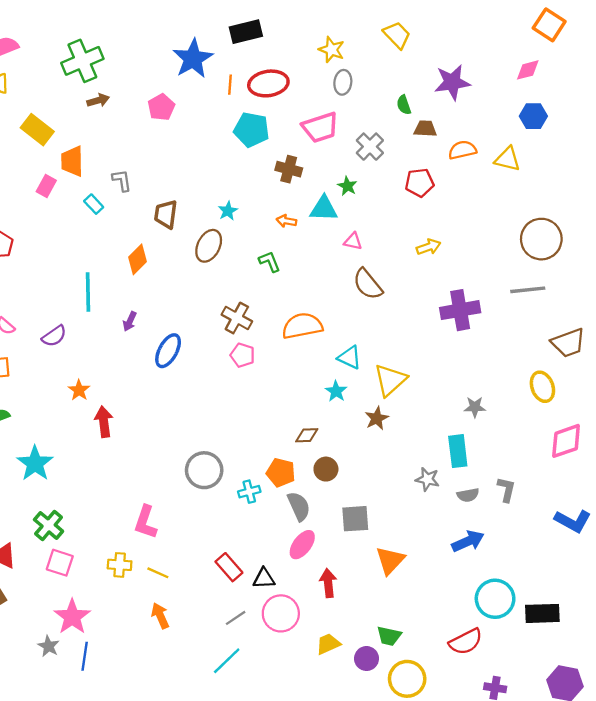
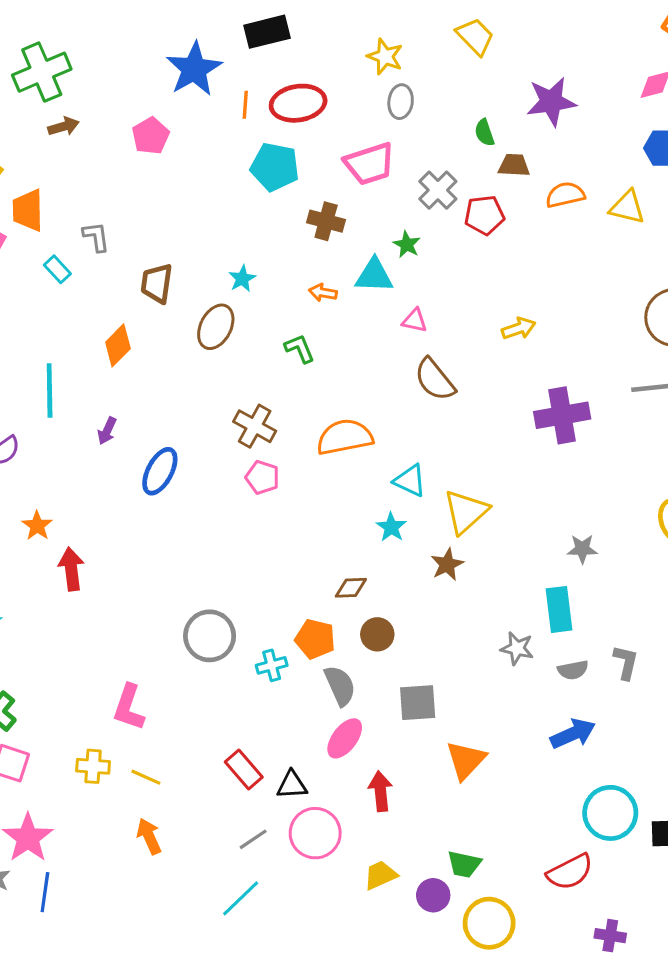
red pentagon: (420, 183) -> (484, 215), moved

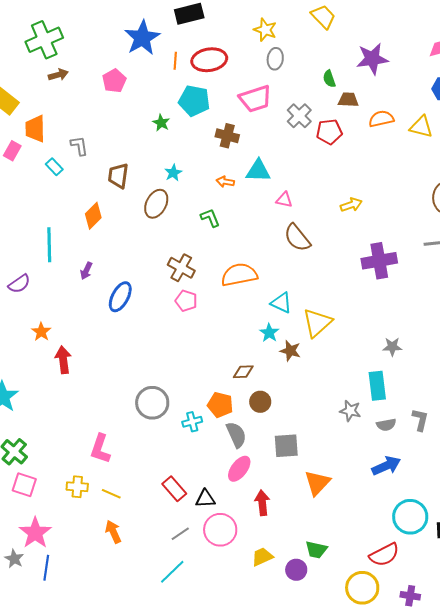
green star: (407, 244) -> (161, 123), moved
brown star: (447, 564) -> (290, 351), moved, turned -30
yellow circle: (489, 923) -> (362, 588), moved

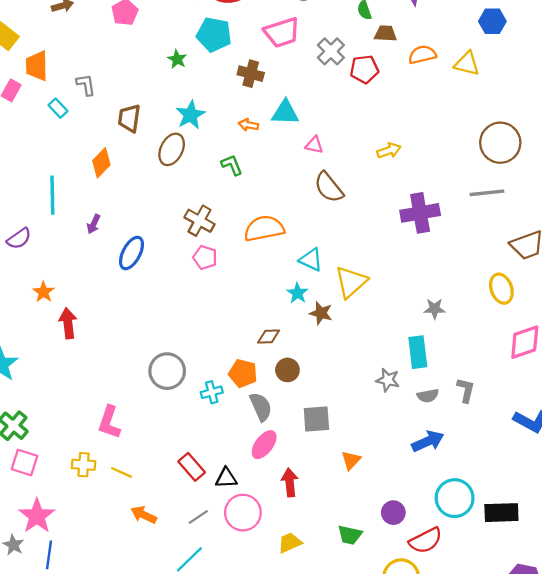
cyan star: (173, 173) -> (191, 115), size x1.5
orange triangle: (317, 483) -> (351, 460), size x0.7
orange arrow: (113, 532) -> (144, 515), moved, turned -40
purple circle: (296, 570) -> (393, 513), moved

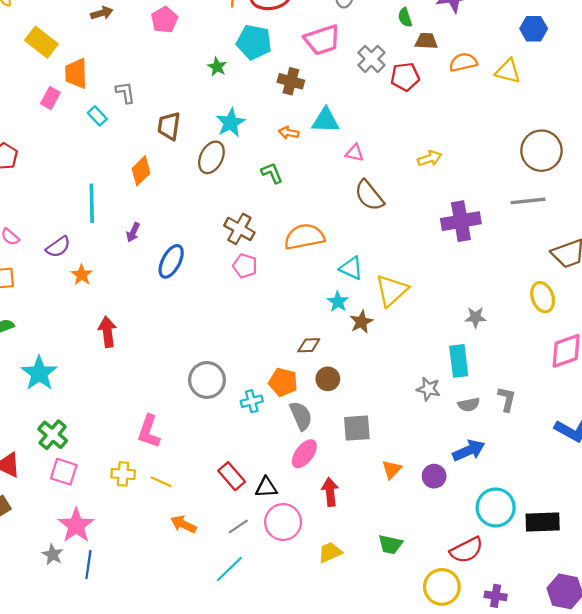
orange star: (43, 292) -> (82, 275), moved
brown star: (321, 313) -> (361, 322), turned 30
purple circle: (393, 513) -> (434, 476), moved

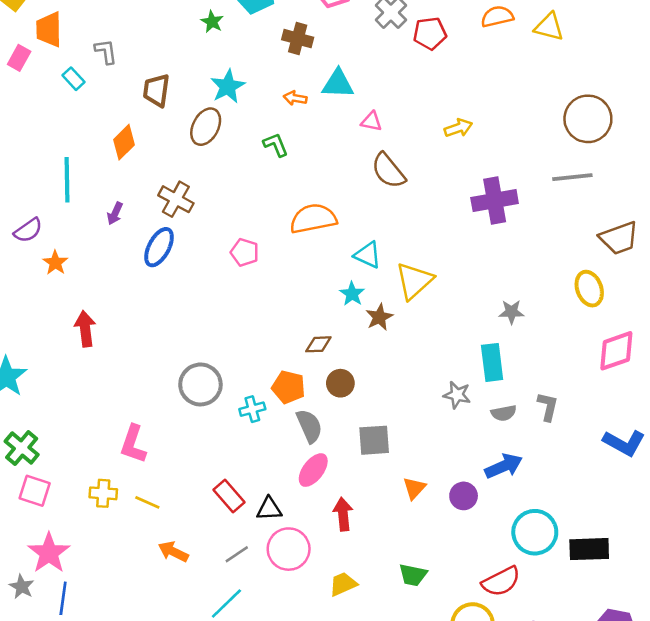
brown cross: (239, 229) -> (176, 199), moved

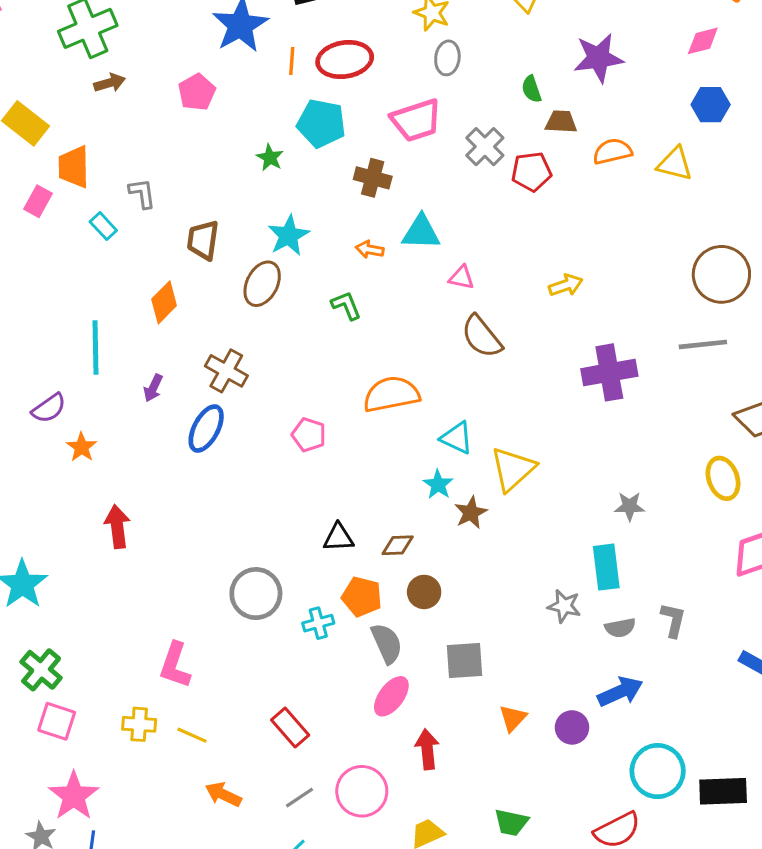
black triangle: (269, 509) -> (338, 537), moved

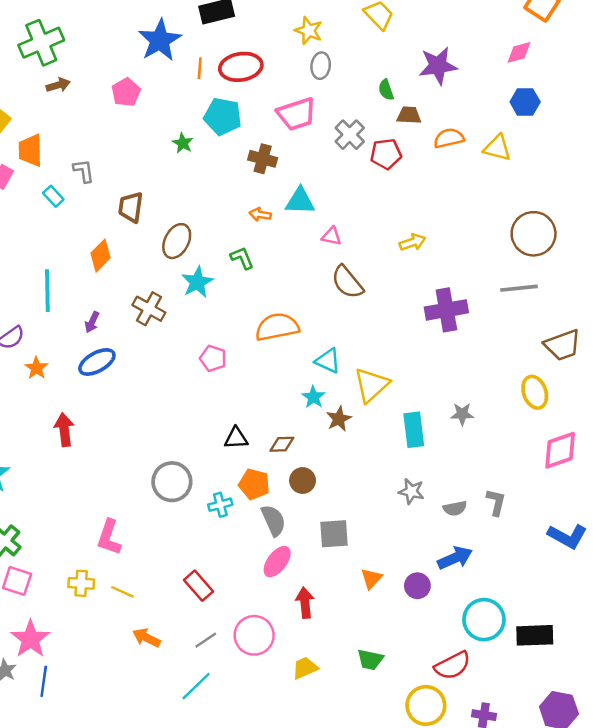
cyan star: (289, 235) -> (197, 282), moved
blue ellipse: (206, 429) -> (97, 362), moved, turned 33
cyan rectangle: (606, 567) -> (414, 430), moved

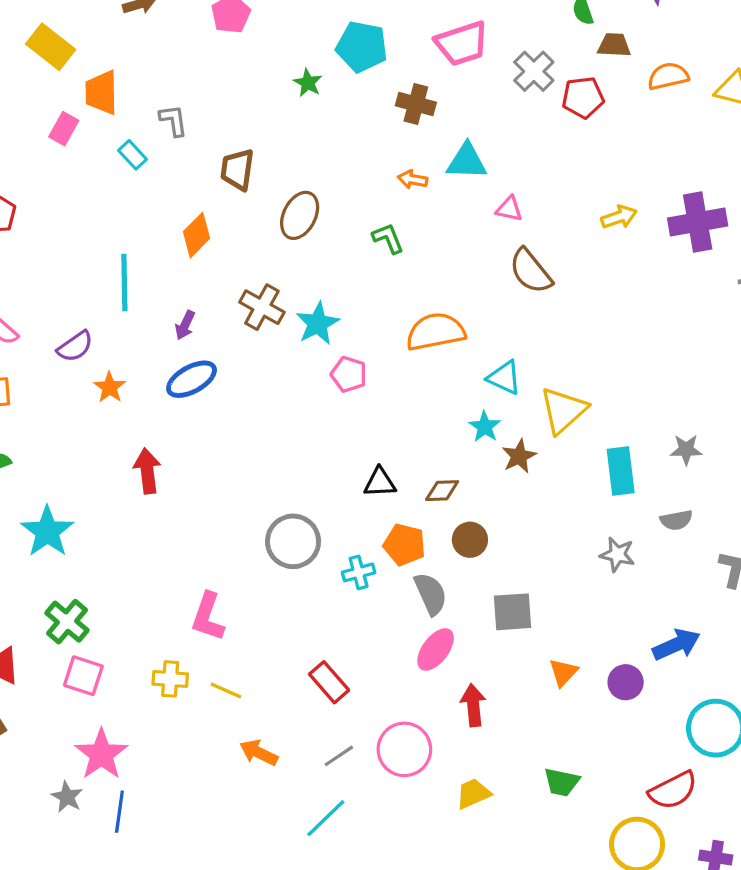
cyan star: (197, 282) -> (318, 324), moved
purple cross: (446, 310) -> (698, 222), moved
gray semicircle: (455, 508) -> (676, 520), moved

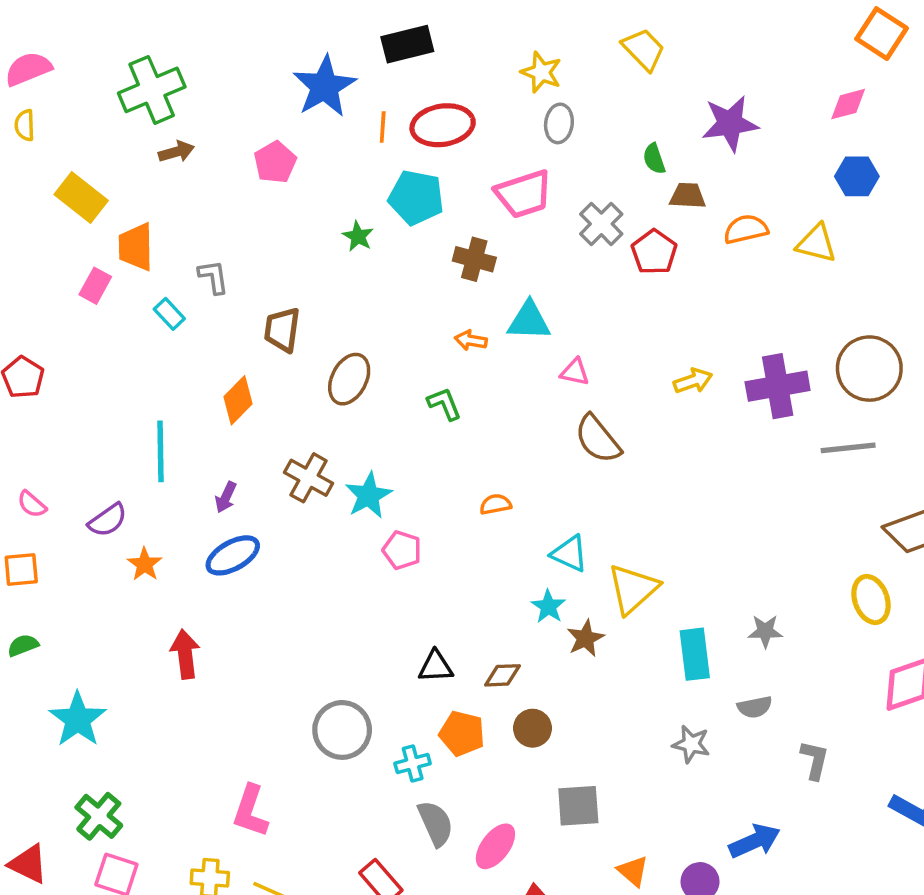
red pentagon: (583, 97) -> (654, 252), turned -30
orange semicircle: (436, 332) -> (495, 504), size x0.5
gray semicircle: (431, 594) -> (436, 823), moved
orange triangle: (563, 672) -> (633, 871), turned -32

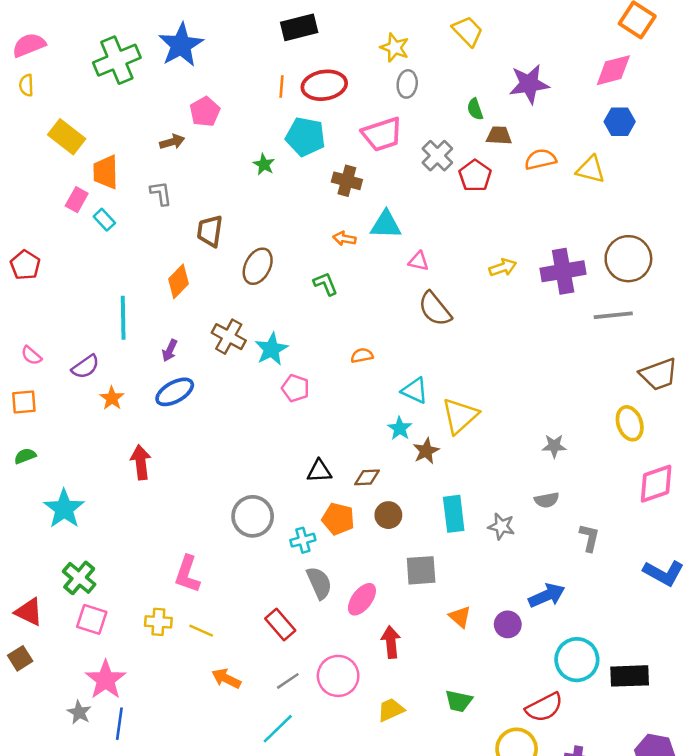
blue star: (324, 86) -> (181, 45), moved
pink diamond: (848, 104) -> (613, 70), size x1.4
brown arrow: (176, 152) -> (172, 142), moved
cyan rectangle: (169, 314) -> (104, 220), moved
cyan rectangle: (695, 654) -> (454, 514), moved

